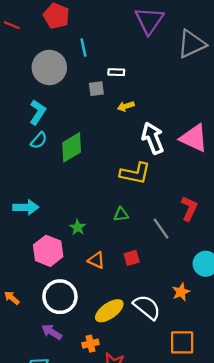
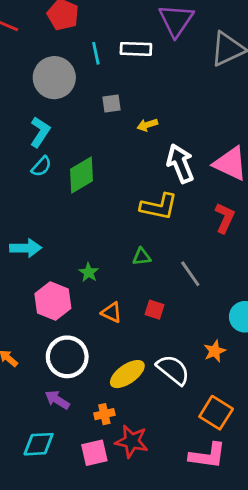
white rectangle: (116, 72) -> (136, 49), moved, size x1.5
red L-shape: (189, 209) -> (225, 218), moved
red square: (132, 258) -> (155, 310), turned 35
orange square: (182, 342) -> (216, 413), turned 32

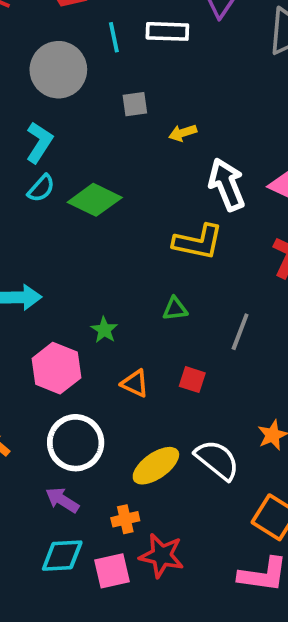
green diamond: (82, 175) -> (95, 200), turned 57
gray line: (190, 274) -> (240, 332), turned 56
cyan diamond: (39, 444) -> (62, 556), moved

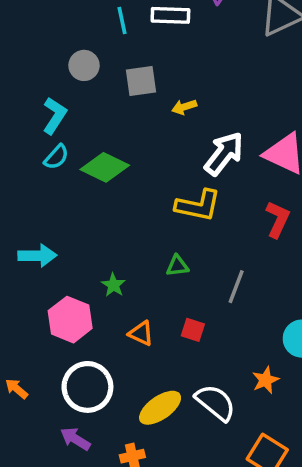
gray circle: (58, 70) -> (84, 65), moved, size x0.6
gray square: (135, 104) -> (141, 81), size x1.4
white arrow: (227, 184) -> (224, 154), turned 60

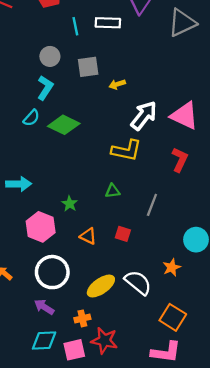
cyan L-shape: (55, 116) -> (45, 88), moved

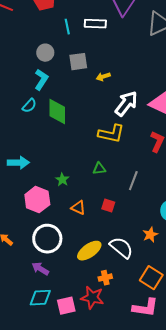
green diamond: (64, 125) -> (57, 112), turned 64
orange cross: (82, 318) -> (105, 278), moved

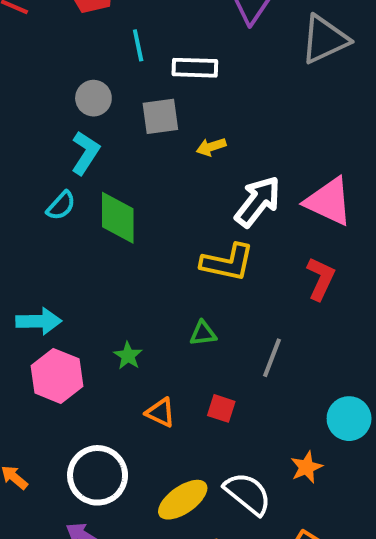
white rectangle: (95, 24) -> (195, 68), moved
pink hexagon: (37, 200) -> (57, 376), moved

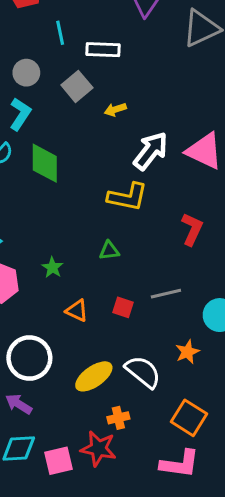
gray square: (160, 116) -> (77, 86), turned -32
red L-shape: (321, 279) -> (192, 229), moved
gray line: (272, 358) -> (166, 294), moved, turned 56

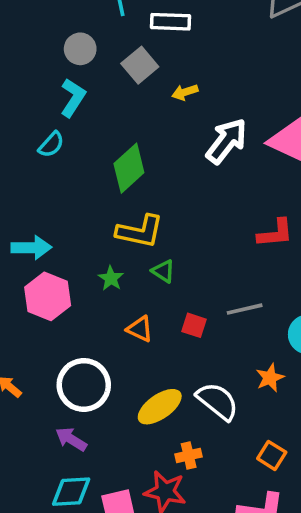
green diamond: (45, 163) -> (129, 168), moved, turned 48
yellow L-shape: (128, 197) -> (140, 231), moved
red L-shape: (192, 229) -> (275, 233), turned 60
green triangle: (109, 251) -> (163, 271), moved, turned 40
orange square: (189, 418) -> (272, 455), size x0.7

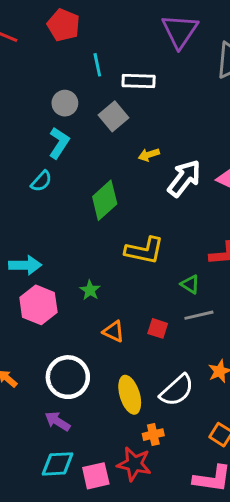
yellow arrow: (185, 92) -> (149, 155), moved
yellow L-shape: (140, 231) -> (144, 250), moved
green triangle: (163, 271) -> (190, 284), moved
white semicircle: (217, 401) -> (177, 390), turned 99
yellow ellipse: (160, 407) -> (130, 395), turned -72

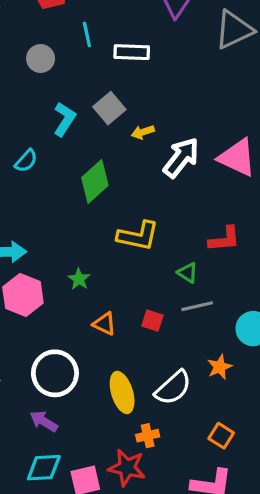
gray circle: (65, 103) -> (41, 59), moved
gray square: (114, 116) -> (109, 108), moved
cyan L-shape: (59, 143) -> (65, 119), moved

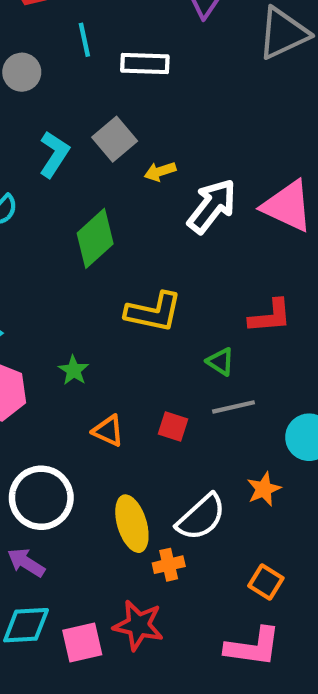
orange cross: (148, 436) -> (169, 565), moved

